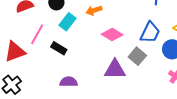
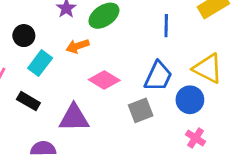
gray square: (137, 56) -> (141, 110), turned 30
purple triangle: (115, 69) -> (74, 118), moved

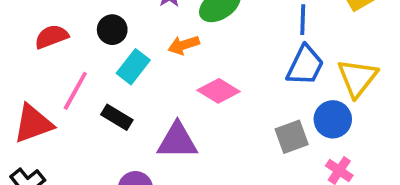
yellow triangle: (208, 68) -> (357, 78), turned 40
blue trapezoid: (158, 76) -> (305, 65), moved
gray square: (141, 110) -> (292, 137), moved

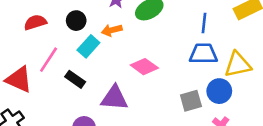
orange arrow: (184, 45) -> (112, 30), moved
blue trapezoid: (305, 65) -> (203, 54), turned -120
yellow triangle: (357, 78) -> (238, 65), turned 36
red triangle: (33, 124) -> (19, 80), turned 40

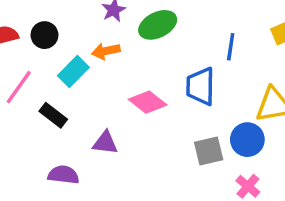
black circle: (76, 21) -> (44, 35), moved
blue trapezoid: (203, 54) -> (201, 86), moved, turned -92
purple triangle: (114, 98) -> (105, 143), size x0.7

